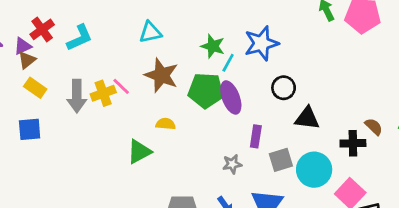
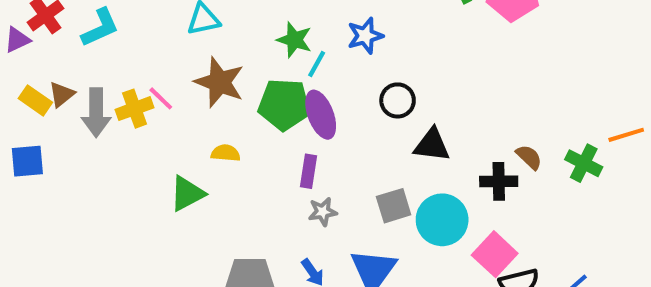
blue star: (261, 43) -> (365, 36), size x0.7
brown triangle: (27, 60) -> (62, 94), moved
purple rectangle: (256, 136) -> (309, 171), moved

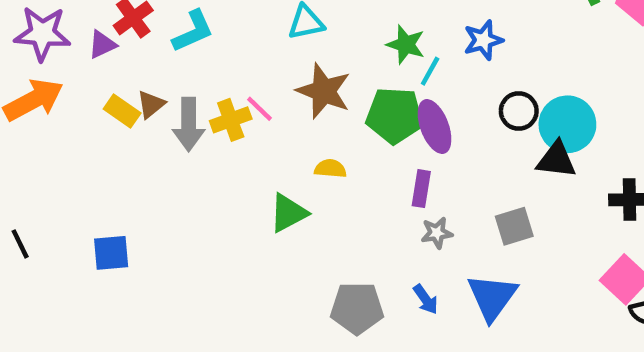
blue square: (27, 161) -> (111, 253), moved
cyan circle: (442, 220) -> (567, 124), moved

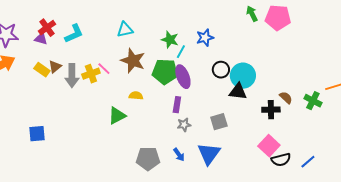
purple triangle: (102, 45) -> (41, 39), moved, turned 40

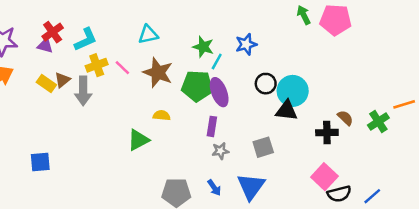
pink line: (104, 69) -> (122, 68), moved
yellow cross: (91, 74) -> (97, 65), moved
green cross: (313, 101) -> (378, 122), turned 30

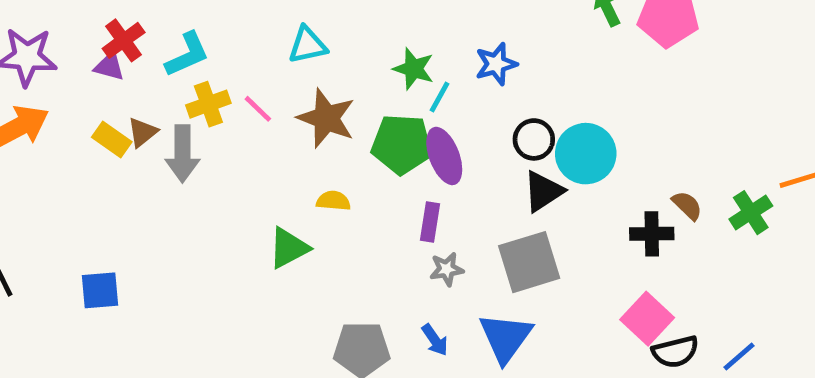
black triangle: (287, 111) -> (543, 191), moved, turned -40
gray square: (263, 147) -> (529, 262), size x1.5

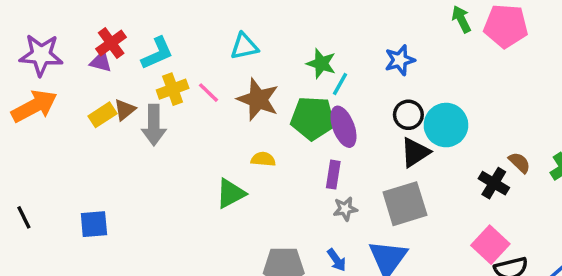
blue star: (496, 64) -> (400, 60), moved
yellow rectangle: (112, 139) -> (103, 115), turned -68
black cross: (652, 234) -> (494, 183), turned 32

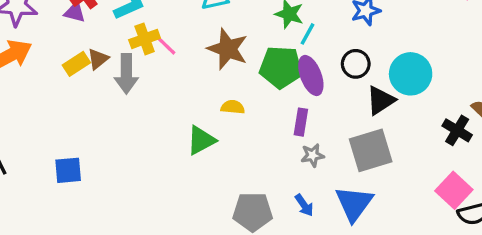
pink line: (208, 93) -> (166, 46), moved
black circle: (408, 115) -> (356, 64), moved

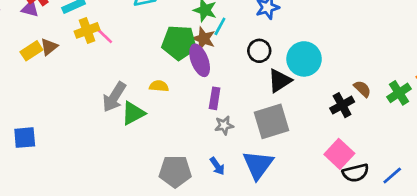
brown star: (228, 49) -> (204, 39), moved, size x0.7
green pentagon: (281, 67) -> (179, 43), moved
gray arrow: (126, 74) -> (114, 97), moved, turned 32
purple ellipse: (311, 76) -> (200, 60), moved
black cross: (457, 130) -> (342, 105), turned 30

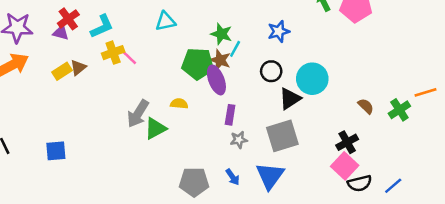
black cross: (342, 105) -> (347, 142), moved

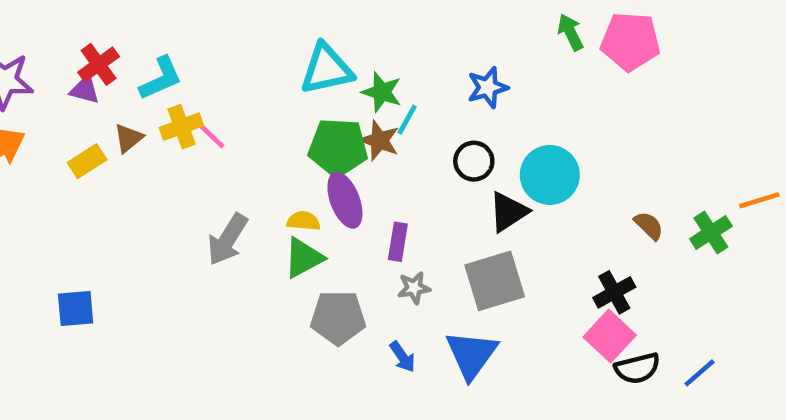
cyan triangle: (165, 21) -> (326, 69), moved, size x1.4
brown triangle: (78, 67) -> (129, 138), moved
purple ellipse: (216, 80) -> (345, 200), moved
green triangle: (155, 128) -> (303, 258), moved
gray pentagon: (194, 182) -> (338, 318), moved

